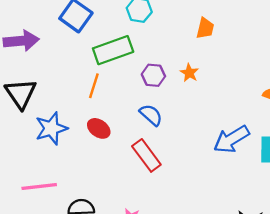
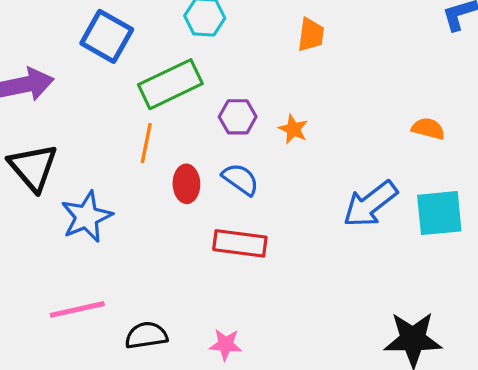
orange star: (189, 73) -> (293, 129), moved
red ellipse: (99, 128) -> (186, 184), moved, turned 60
red rectangle: (146, 155) -> (240, 243), turned -40

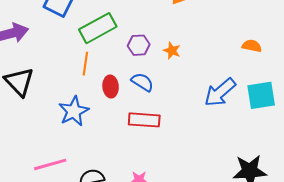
blue star: (87, 217) -> (74, 111), moved

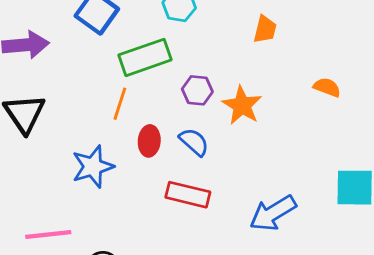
orange semicircle: (252, 46) -> (327, 87), moved
orange star: (172, 51) -> (242, 105), size x1.6
blue arrow: (220, 92) -> (273, 213), moved

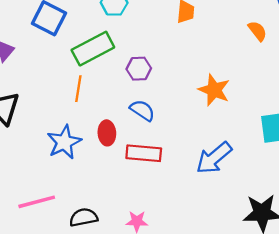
orange semicircle: (327, 87) -> (257, 31), moved, turned 40
orange star: (242, 105) -> (214, 90), moved
red ellipse: (149, 141) -> (107, 133), moved

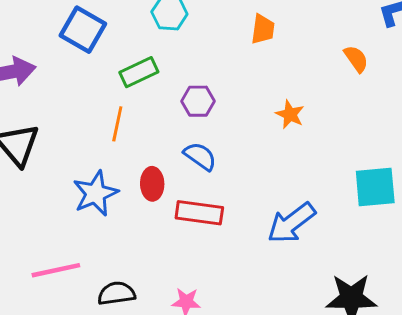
green rectangle: (93, 49) -> (139, 72), size x0.7
orange star: (214, 90) -> (290, 114), moved, size x0.7

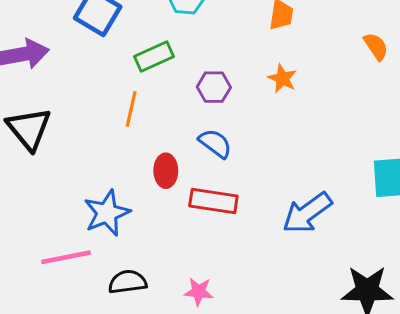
orange star: (290, 114) -> (282, 79), moved
blue star: (96, 193) -> (107, 213), moved

